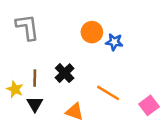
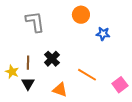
gray L-shape: (27, 27) -> (35, 22), moved
orange circle: (92, 32) -> (81, 15), moved
blue star: (114, 42) -> (103, 34), moved

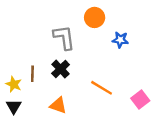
gray L-shape: (35, 22) -> (64, 37), moved
black triangle: (28, 84) -> (14, 107), moved
orange triangle: (60, 90) -> (58, 105), moved

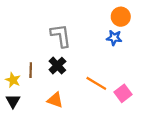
orange circle: (95, 17) -> (121, 17), moved
pink square: (140, 99) -> (123, 93), moved

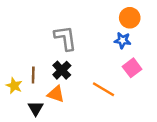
pink square: (123, 93) -> (132, 68), moved
orange triangle: (55, 100) -> (56, 94), moved
black triangle: (13, 101) -> (36, 108), moved

